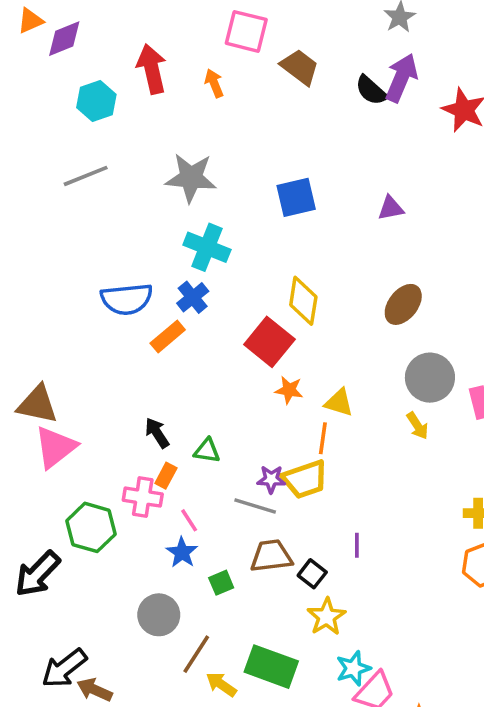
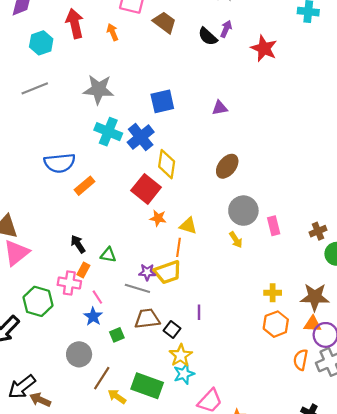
purple arrow: (401, 78) -> (226, 29), size x0.6
blue cross: (193, 297) -> (141, 137), moved, size x1.4
cyan star: (353, 668) -> (184, 374), moved

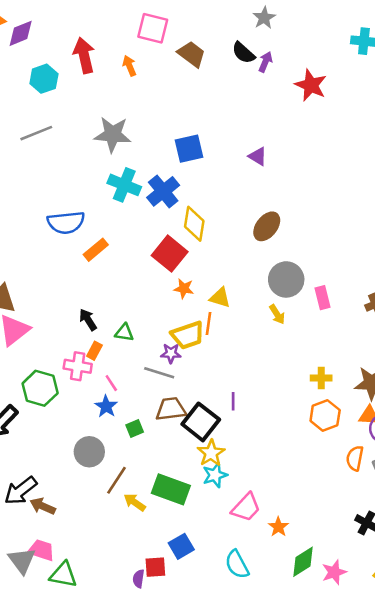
black semicircle: (208, 36) -> (243, 53), moved
purple triangle: (220, 108) -> (258, 156), turned 42
yellow trapezoid: (168, 272) -> (188, 335), moved
black square: (172, 329) -> (201, 422), size x1.8

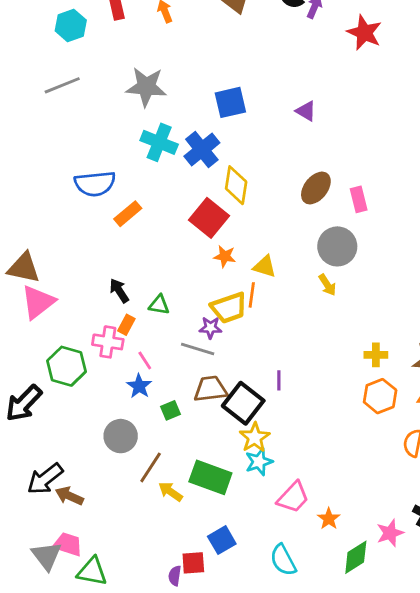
pink rectangle: (322, 298) -> (359, 199), moved
pink star: (334, 572) -> (390, 533), moved

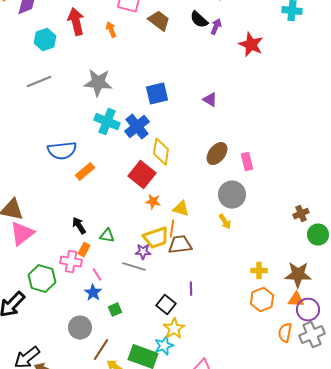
brown trapezoid: (210, 389) -> (180, 245), moved
black square: (243, 403) -> (166, 305), size x0.7
cyan star: (259, 462) -> (164, 346), moved

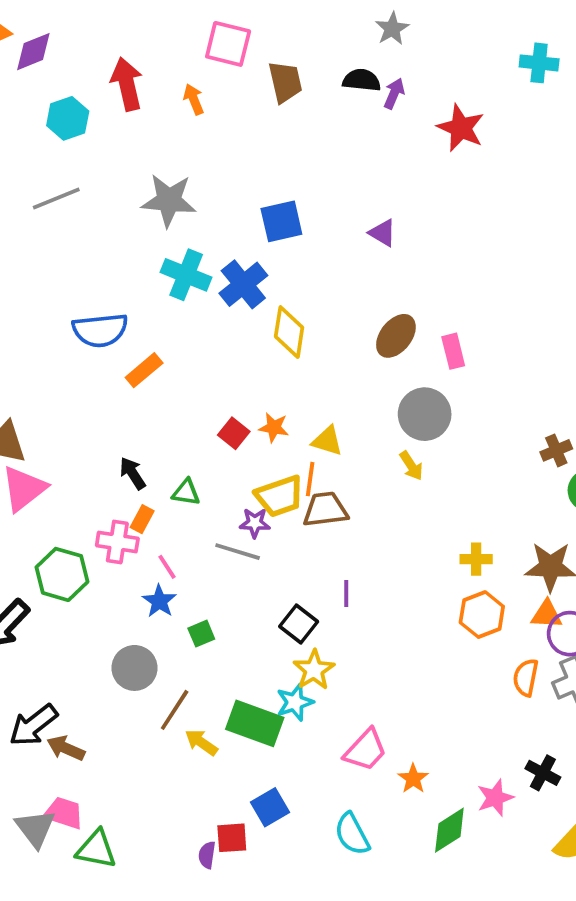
black semicircle: (199, 20) -> (362, 80), turned 144
brown trapezoid: (159, 21) -> (285, 82), turned 40
red square: (142, 175) -> (234, 433), moved, size x0.6

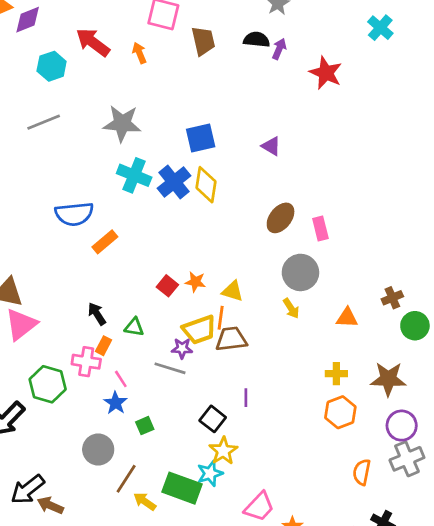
cyan cross: (539, 63) -> (380, 28), turned 35
red arrow: (127, 84) -> (93, 42), turned -40
yellow diamond: (289, 332) -> (206, 185), moved
orange triangle: (547, 615) -> (347, 318), moved
orange semicircle: (526, 677) -> (362, 472), moved

